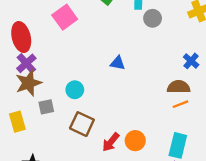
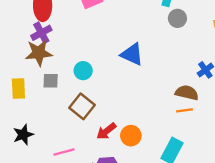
blue triangle: (118, 63) -> (132, 54), size x1.5

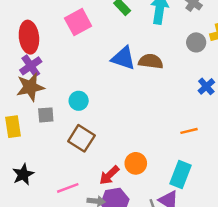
gray circle: (177, 18) -> (196, 42), moved
blue triangle: (132, 54) -> (123, 58), moved
brown semicircle: (187, 93) -> (151, 61), moved
red arrow: (106, 131) -> (109, 175), moved

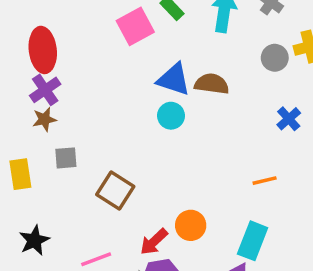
pink square: (78, 22) -> (135, 26), moved
brown star: (30, 87) -> (44, 119), size x0.6
cyan circle: (79, 101) -> (171, 116), moved

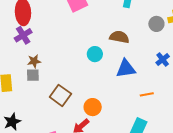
blue triangle: (174, 79) -> (126, 69), moved, turned -30
brown star: (44, 119) -> (34, 61), moved
orange circle: (191, 225) -> (93, 107), moved

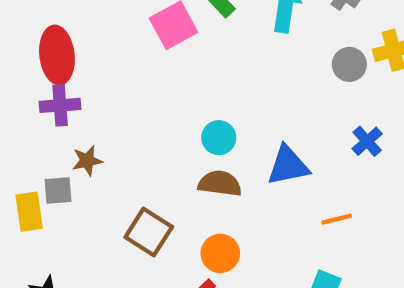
purple cross: (23, 35) -> (60, 105), turned 30
brown semicircle: (119, 37) -> (220, 184), moved
gray square: (33, 75) -> (58, 190), moved

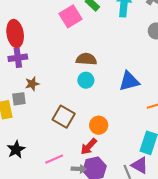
cyan circle: (219, 138) -> (86, 80), moved
brown semicircle: (220, 184) -> (86, 59), moved

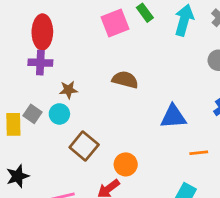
cyan circle: (86, 80) -> (59, 114), moved
brown star: (32, 84) -> (68, 90), moved
gray square: (19, 99) -> (33, 114), turned 32

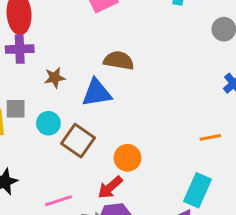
gray square: (33, 114) -> (16, 109), turned -30
cyan circle: (59, 114) -> (48, 123), moved
blue triangle: (173, 117) -> (97, 93), moved

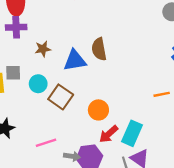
brown semicircle: (119, 60) -> (99, 49), moved, turned -110
red arrow: (110, 187) -> (109, 134), moved
cyan rectangle: (197, 190) -> (132, 133), moved

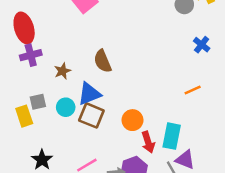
brown semicircle: (99, 49) -> (103, 61), moved
blue triangle: (75, 60) -> (89, 94), moved
red arrow: (109, 134) -> (148, 142), turned -54

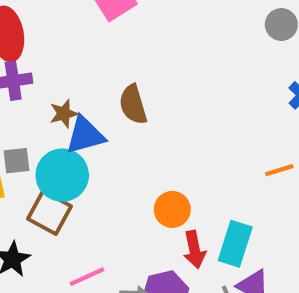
blue triangle: (89, 94) -> (85, 135), moved
cyan circle: (66, 107) -> (62, 175), size x1.6
brown square: (91, 115) -> (49, 213), moved

